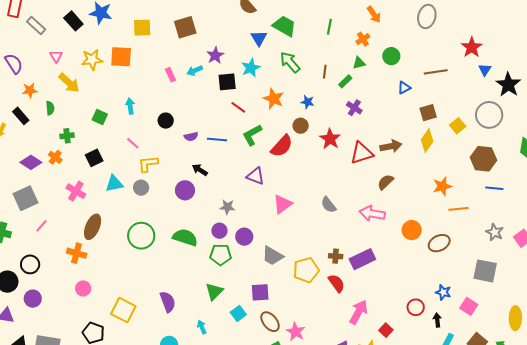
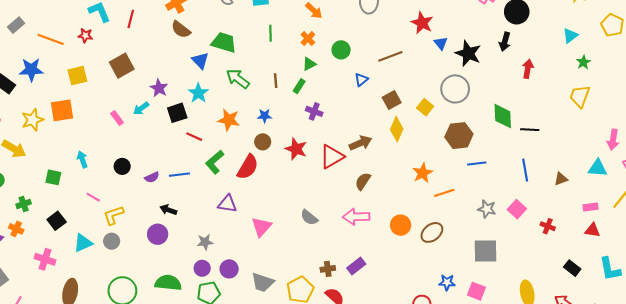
purple rectangle: (362, 259) -> (356, 266), size x0.7

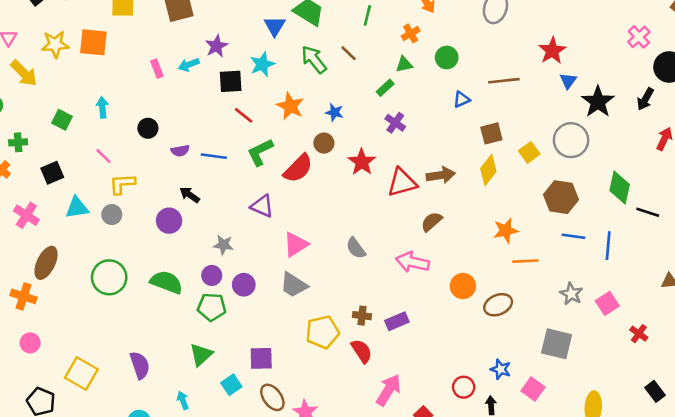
brown line: (276, 81) -> (349, 53), moved, turned -56
blue line: (525, 170) -> (608, 246), moved
gray trapezoid: (263, 282) -> (294, 285), moved

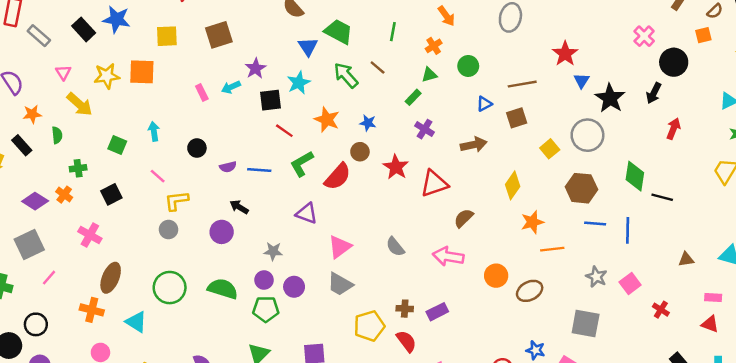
brown square: (491, 133) -> (517, 118), moved
yellow diamond: (488, 170) -> (513, 185), moved
brown arrow: (441, 175) -> (474, 145), moved
cyan triangle: (77, 208) -> (136, 322), moved, turned 45

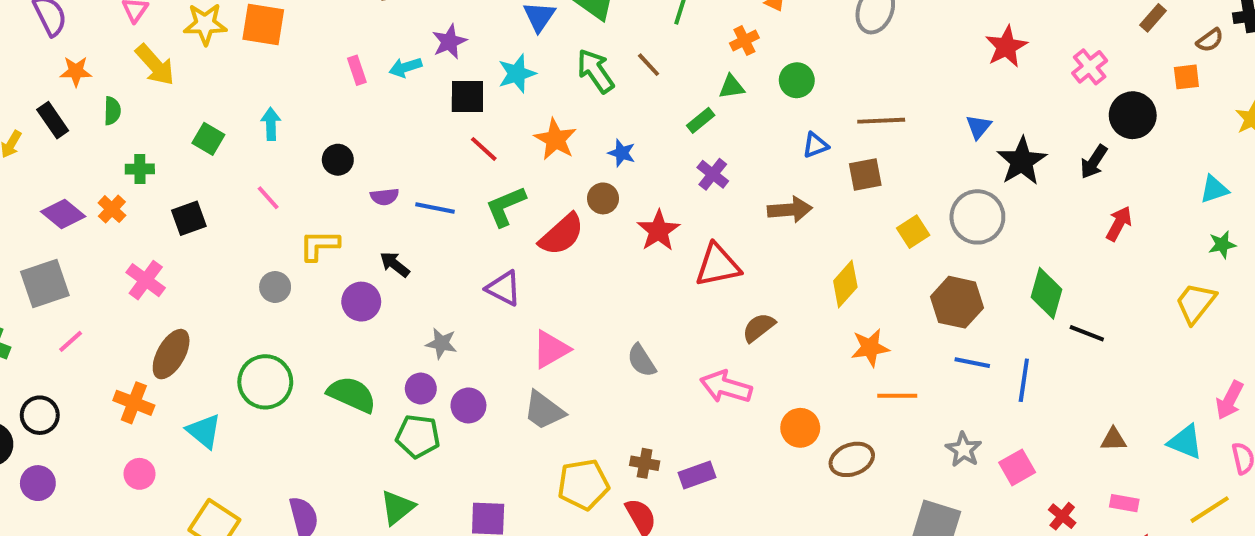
red star: (565, 54) -> (1006, 47), moved
yellow L-shape: (176, 201) -> (319, 245), moved
pink rectangle: (713, 297) -> (1124, 503), moved

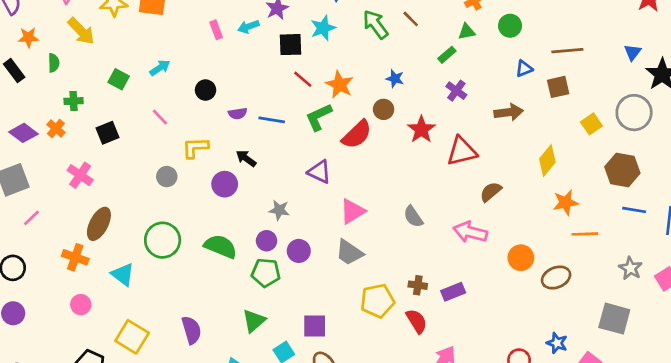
cyan arrow: (271, 124) -> (160, 68), turned 60
orange star: (555, 139) -> (340, 85), moved

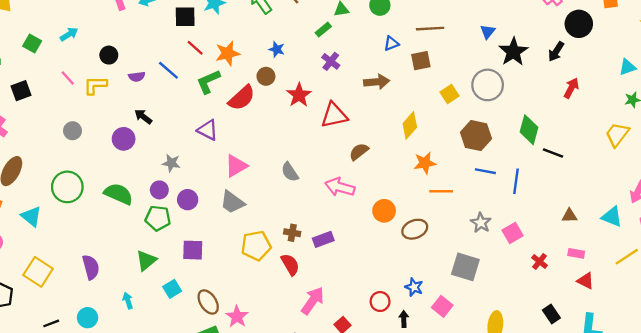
orange star: (340, 85) -> (228, 53), turned 30
blue line: (272, 120) -> (168, 70), moved, turned 30
yellow L-shape: (195, 148) -> (95, 85), moved
purple square: (315, 326) -> (193, 250), moved

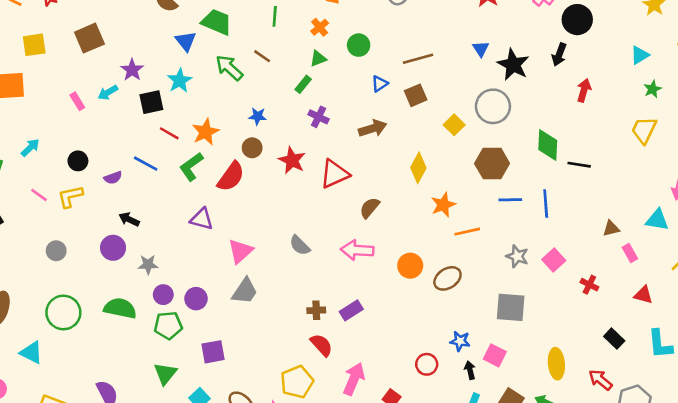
gray star: (171, 163) -> (148, 265), moved
gray trapezoid: (232, 202) -> (245, 291), turned -80
yellow pentagon: (256, 246) -> (297, 382), moved
pink rectangle: (576, 253) -> (630, 253), moved, turned 63
black arrow: (404, 319) -> (470, 370), moved

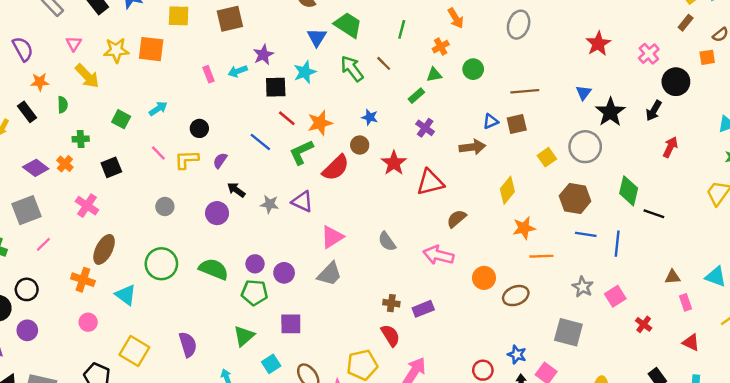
blue triangle: (380, 84) -> (491, 121), moved
purple semicircle: (113, 178) -> (220, 161), moved, turned 133
gray star: (148, 265) -> (270, 204), moved

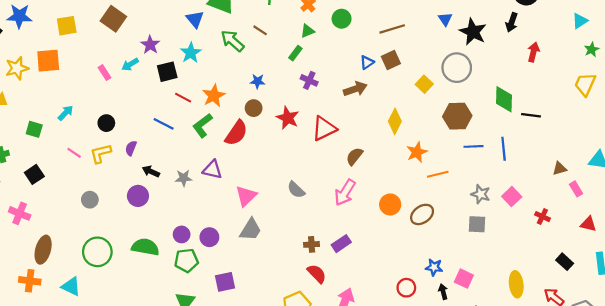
brown square: (230, 19) -> (113, 19), turned -30
pink arrow: (438, 255) -> (345, 193), turned -60
gray square: (568, 332) -> (477, 224), moved, size x0.7

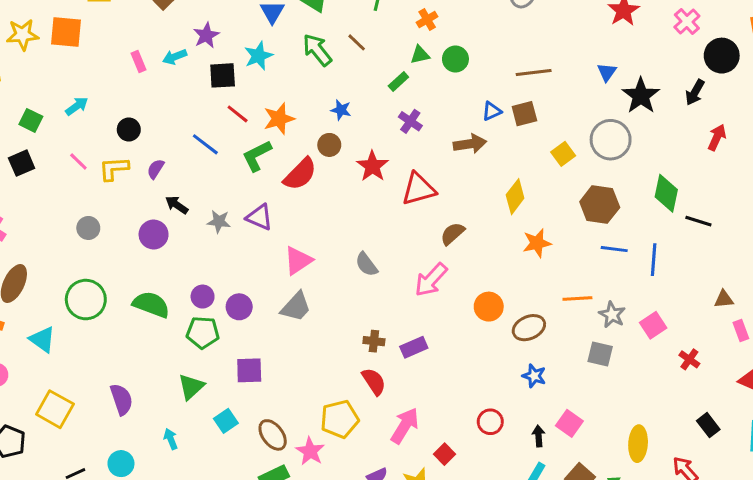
green circle: (342, 19) -> (455, 59), moved
black square: (34, 174) -> (22, 163), moved
orange line: (438, 174) -> (577, 298), moved
blue star: (434, 267) -> (534, 376), moved

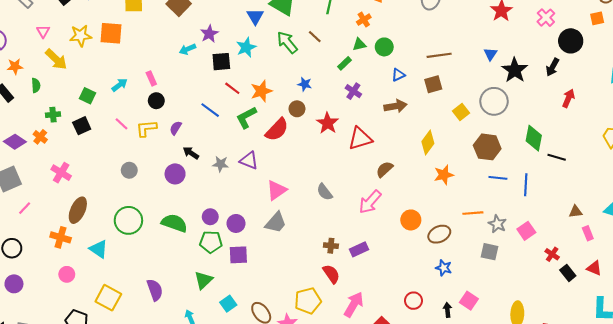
pink rectangle: (138, 62) -> (151, 78), moved
blue triangle: (492, 111) -> (398, 75), moved
purple square: (249, 370) -> (238, 255), moved
black rectangle: (708, 425) -> (568, 273), moved

